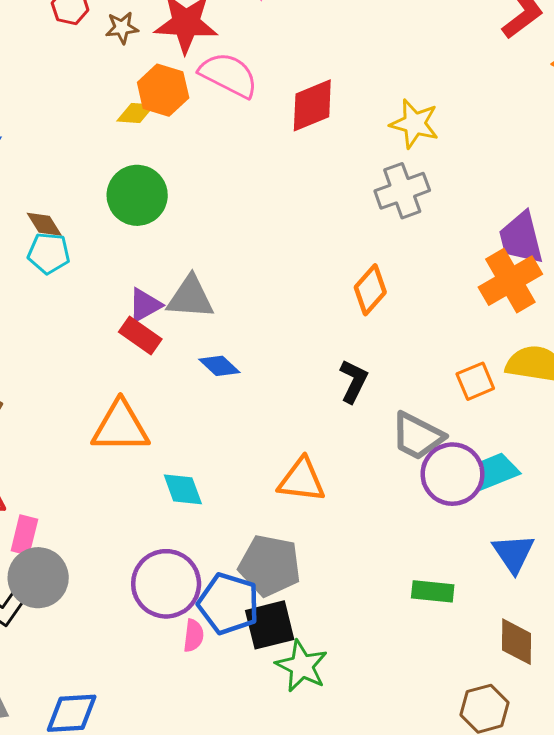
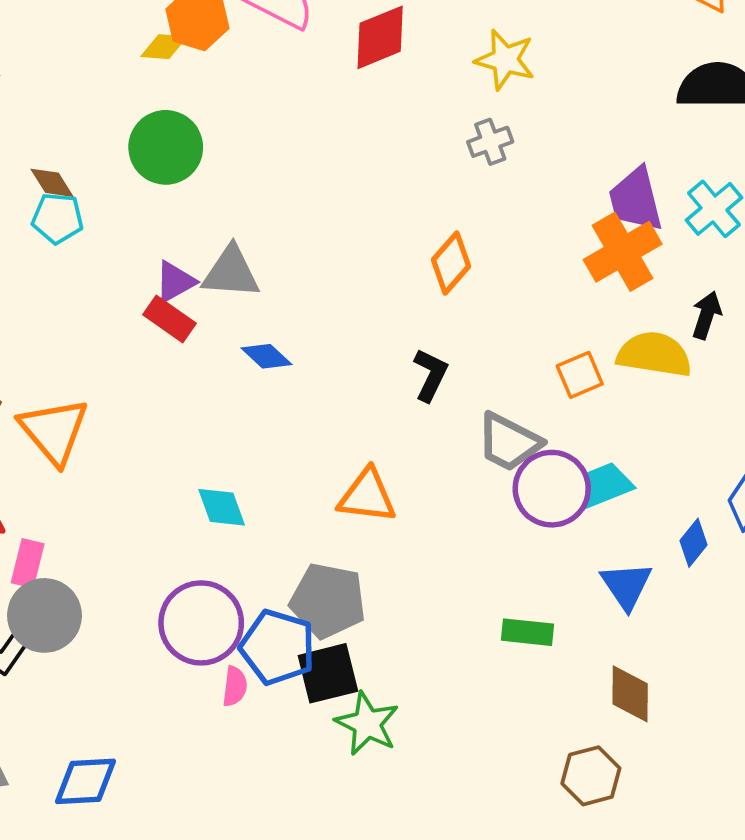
gray cross: (402, 191) -> (490, 142), size x0.7
orange triangle: (120, 427) -> (54, 431), moved, turned 50

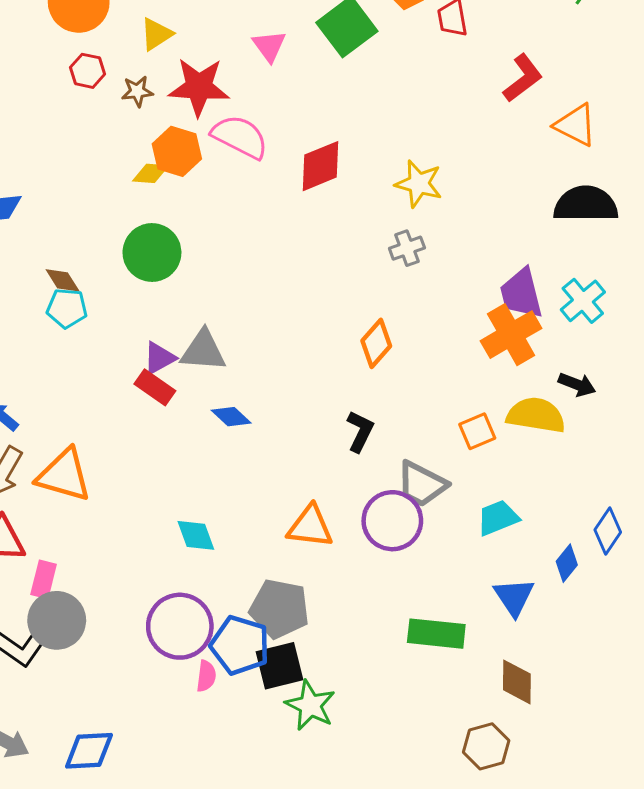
black arrow: (707, 315) -> (577, 384), turned 93
orange triangle: (54, 431) -> (64, 475), turned -34
purple circle: (552, 489) -> (392, 521), moved
green rectangle: (527, 632) -> (436, 634), size x1.4

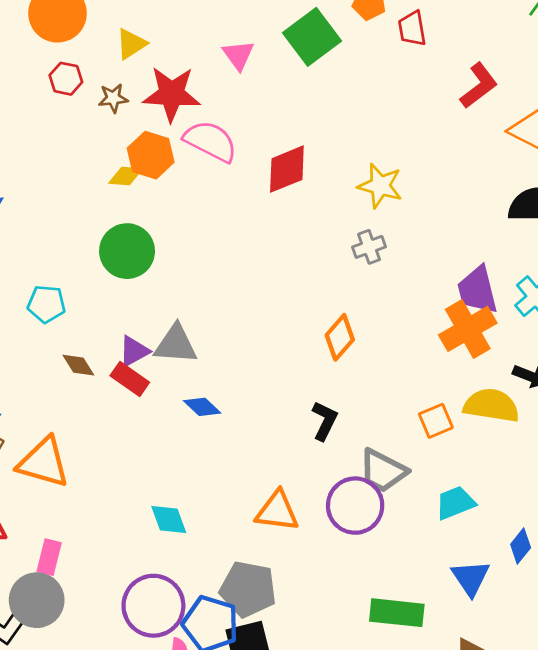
brown diamond: (63, 280) -> (78, 365), moved
pink rectangle: (44, 579) -> (49, 557), moved

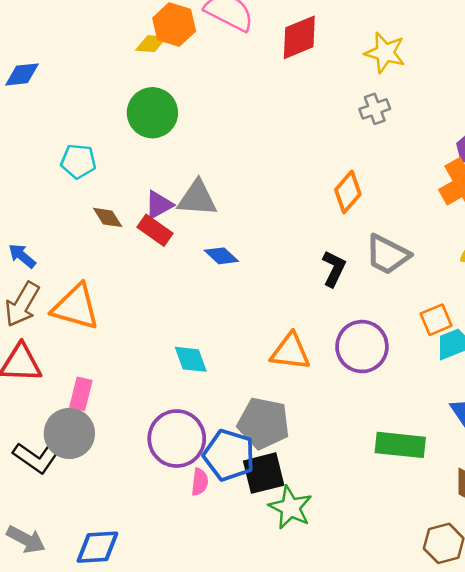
orange square: (436, 421) -> (436, 320), moved
gray trapezoid: (383, 471) -> (388, 255), moved

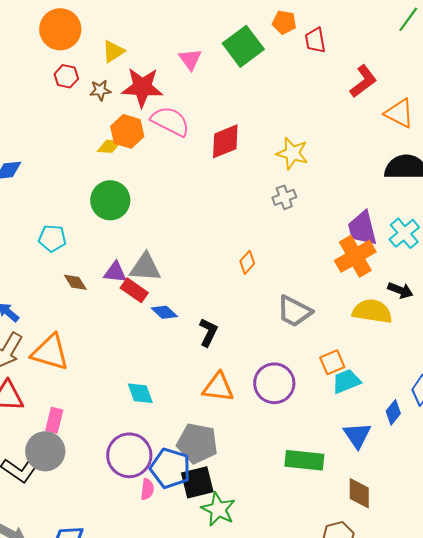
orange diamond: (348, 192) -> (247, 262), moved, size x0.7
purple triangle: (159, 205) -> (115, 272), turned 35
red rectangle: (155, 230) -> (134, 290), moved
black L-shape: (334, 269) -> (208, 332), moved

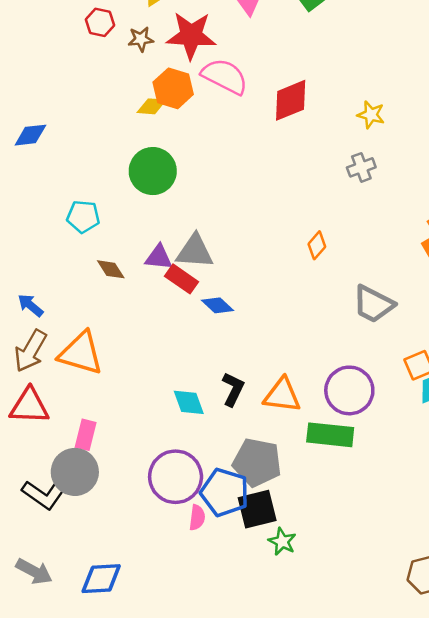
yellow star: (292, 153) -> (371, 115), size x0.7
black L-shape: (208, 332) -> (233, 389), moved
green rectangle: (304, 460) -> (330, 435), moved
green star: (218, 509) -> (282, 541), size x0.7

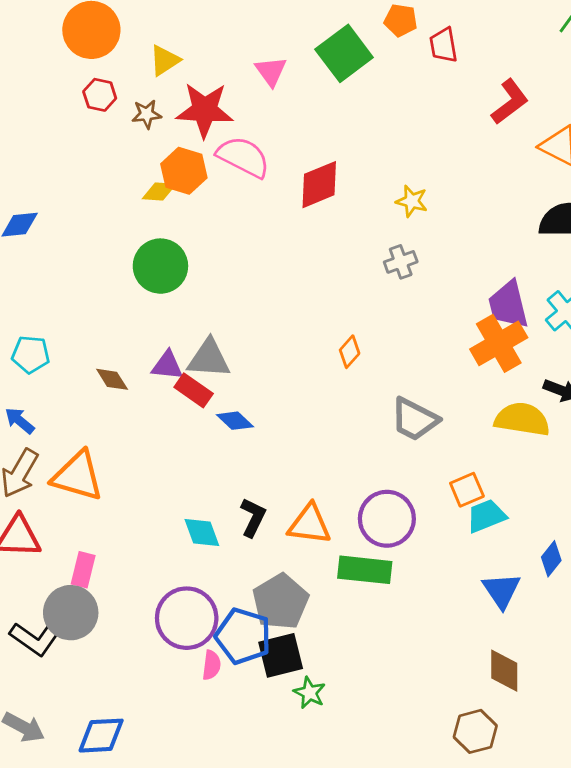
cyan pentagon: (83, 217) -> (31, 354), moved
gray pentagon: (257, 462) -> (281, 602), turned 30

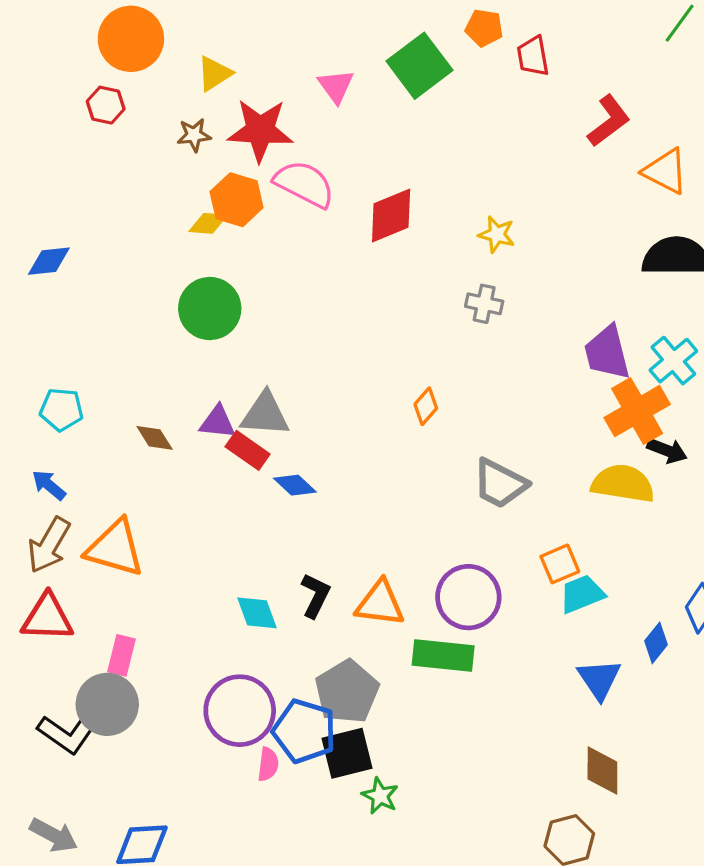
red hexagon: (100, 95) -> (106, 105), moved
gray cross: (401, 262) -> (484, 304), turned 32
orange cross: (499, 343) -> (637, 411), moved

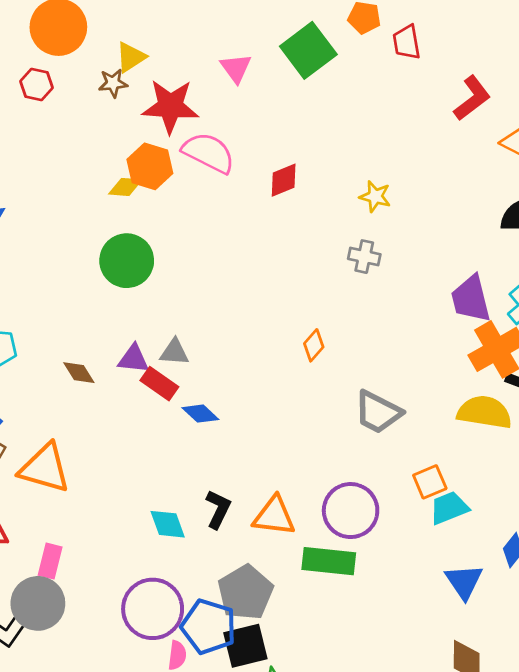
brown star: (194, 135) -> (113, 83), moved
red diamond: (391, 215) -> (284, 180), size x0.7
gray triangle: (265, 414) -> (174, 352), size x0.7

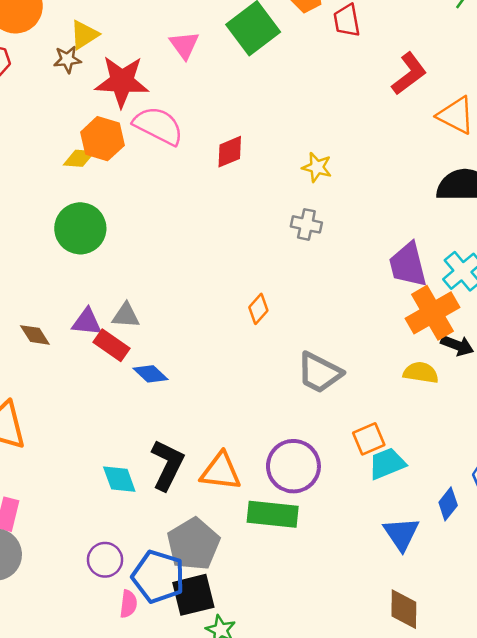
yellow semicircle: (484, 412) -> (421, 373), size x0.7
black L-shape: (218, 509) -> (167, 465), size x1.4
purple circle: (153, 609) -> (105, 560), size x0.6

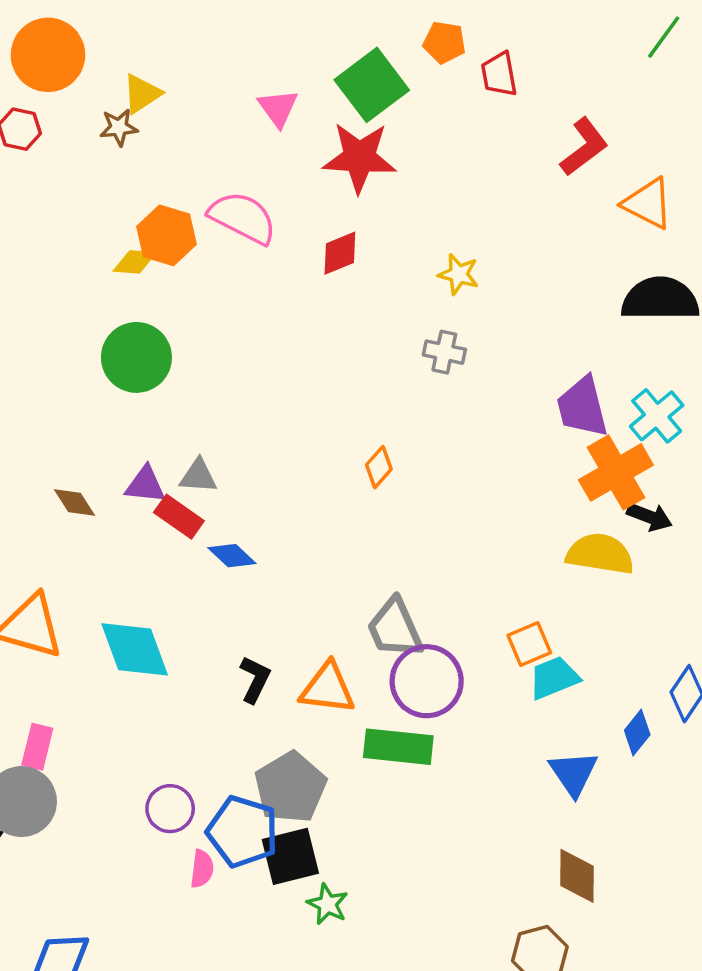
red star: (122, 82) -> (359, 157), moved
gray trapezoid: (319, 373) -> (395, 628), moved, turned 39
yellow semicircle: (421, 373) -> (600, 554), size x1.4
black L-shape: (167, 465) -> (255, 679), size x0.7
cyan diamond: (119, 479) -> (135, 649), moved, size x1.5

